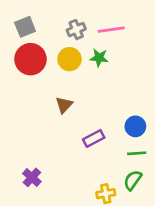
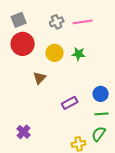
green star: (99, 58) -> (79, 54), moved
yellow circle: (69, 59) -> (55, 53), moved
brown triangle: (64, 105) -> (40, 78), moved

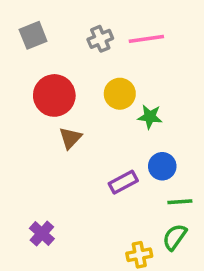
red circle: (23, 44) -> (54, 95), moved
yellow circle: (55, 53) -> (120, 94), moved
green star: (79, 54) -> (150, 117), moved
blue circle: (101, 94) -> (162, 166), moved

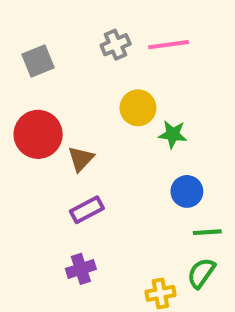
gray square: (33, 35) -> (38, 61), moved
red circle: (54, 95) -> (38, 134), moved
purple rectangle: (123, 182) -> (87, 210), moved
purple cross: (42, 234) -> (81, 269), moved, turned 30

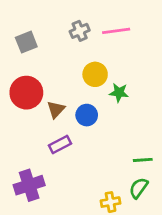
blue circle: (187, 191) -> (87, 115), moved
purple cross: (81, 269) -> (29, 185), moved, size x1.5

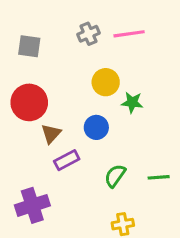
gray square: (26, 42) -> (29, 46), turned 30
brown triangle: (56, 109) -> (51, 134), moved
green semicircle: (139, 188) -> (115, 176), moved

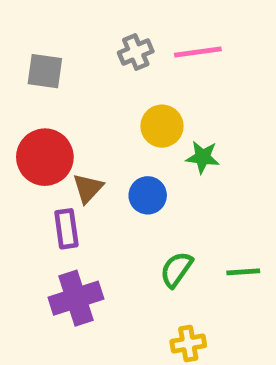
brown triangle: (51, 134) -> (88, 188), moved
purple rectangle: (67, 160) -> (66, 229), moved, turned -70
purple cross: (32, 205) -> (76, 298), moved

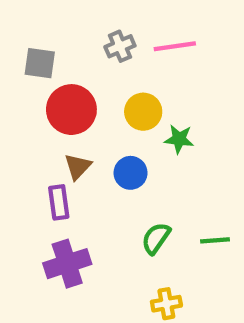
red circle: (45, 157) -> (71, 110), moved

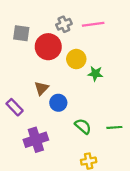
red circle: (71, 110) -> (48, 47), moved
blue circle: (131, 173) -> (58, 103), moved
purple rectangle: (59, 202) -> (15, 107), moved, turned -36
green semicircle: (156, 238) -> (83, 126), turned 96

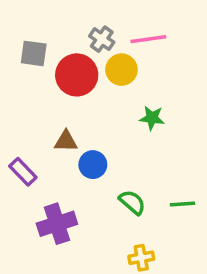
gray cross: (64, 24) -> (102, 39), turned -32
yellow circle: (76, 59) -> (121, 70), moved
brown triangle: (41, 88) -> (66, 141), turned 48

